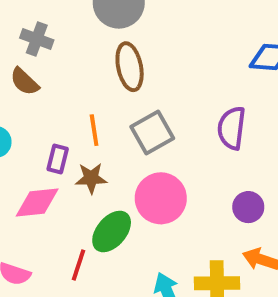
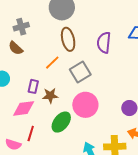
gray cross: (37, 39) -> (21, 27), turned -35
purple semicircle: (232, 128) -> (104, 43), moved
orange line: (94, 130) -> (52, 63), moved, turned 56
red line: (78, 265) -> (31, 133), moved

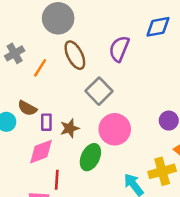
purple semicircle: (104, 43) -> (119, 49), turned 30
brown semicircle: (16, 48) -> (27, 108), moved
orange line: (52, 63) -> (40, 68), moved

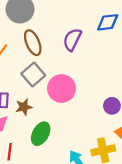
gray square: (99, 91) -> (33, 75), moved
pink circle: (115, 129) -> (61, 89), moved

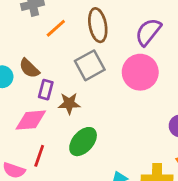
pink circle: (61, 89) -> (140, 72), moved

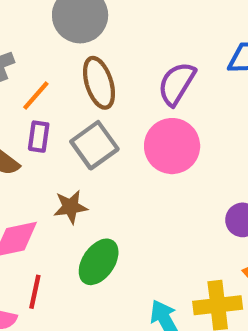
purple rectangle: (46, 90) -> (39, 137), moved

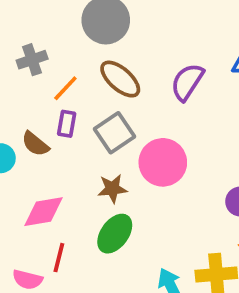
brown ellipse: (99, 83) -> (120, 79), turned -33
pink circle: (172, 146) -> (163, 162), moved
brown star: (70, 207) -> (112, 189), moved

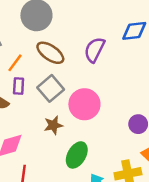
green ellipse: (115, 234) -> (77, 155), moved

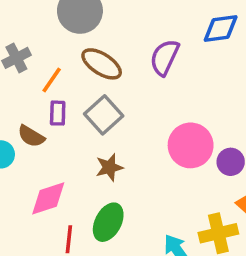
pink circle: (84, 104) -> (191, 145), moved
green ellipse: (77, 155) -> (108, 222), moved

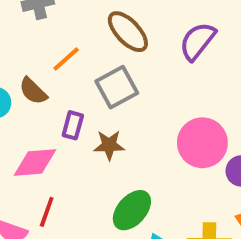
orange line: (52, 80) -> (66, 59), moved
purple rectangle: (58, 113) -> (73, 125), moved
green ellipse: (108, 222) -> (132, 210), moved

